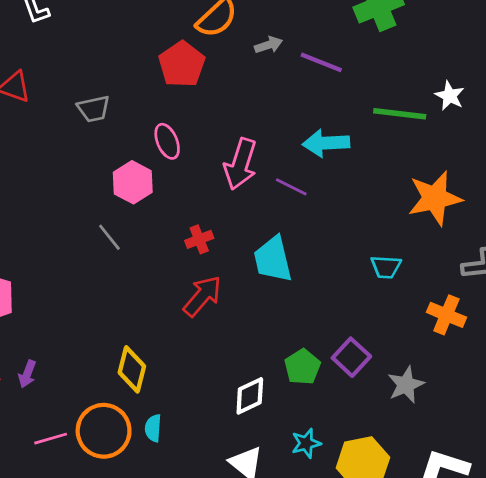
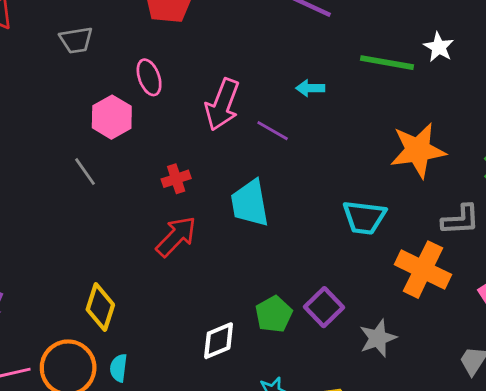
cyan arrow: (326, 143) -> (310, 88), size x0.6
cyan trapezoid: (386, 267) -> (364, 217), size x1.4
orange cross: (446, 315) -> (423, 270), size x1.4

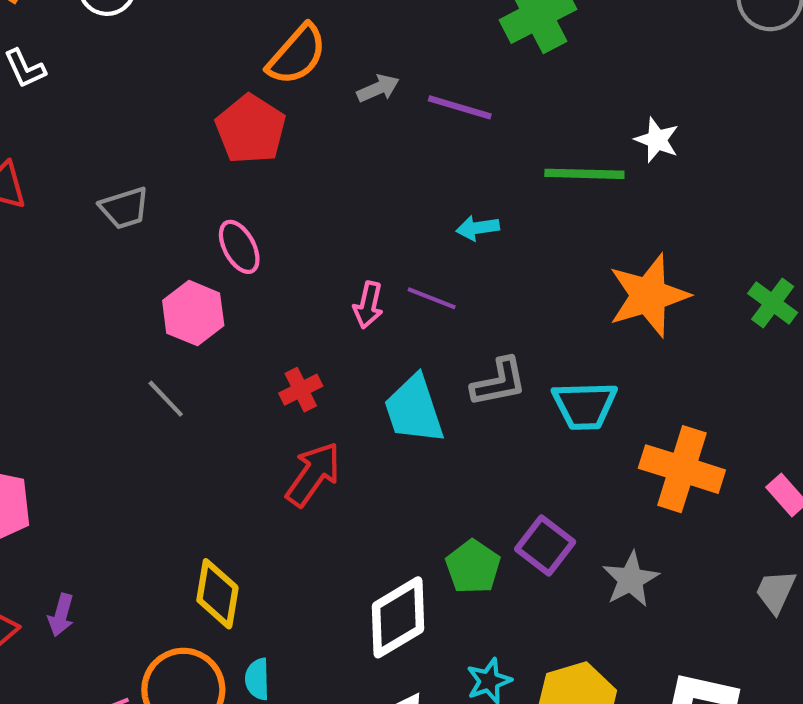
pink arrow: (222, 105) -> (368, 305), moved, size x0.6
gray L-shape: (461, 220) -> (499, 382), moved
white diamond: (219, 341) -> (398, 617), size x1.4

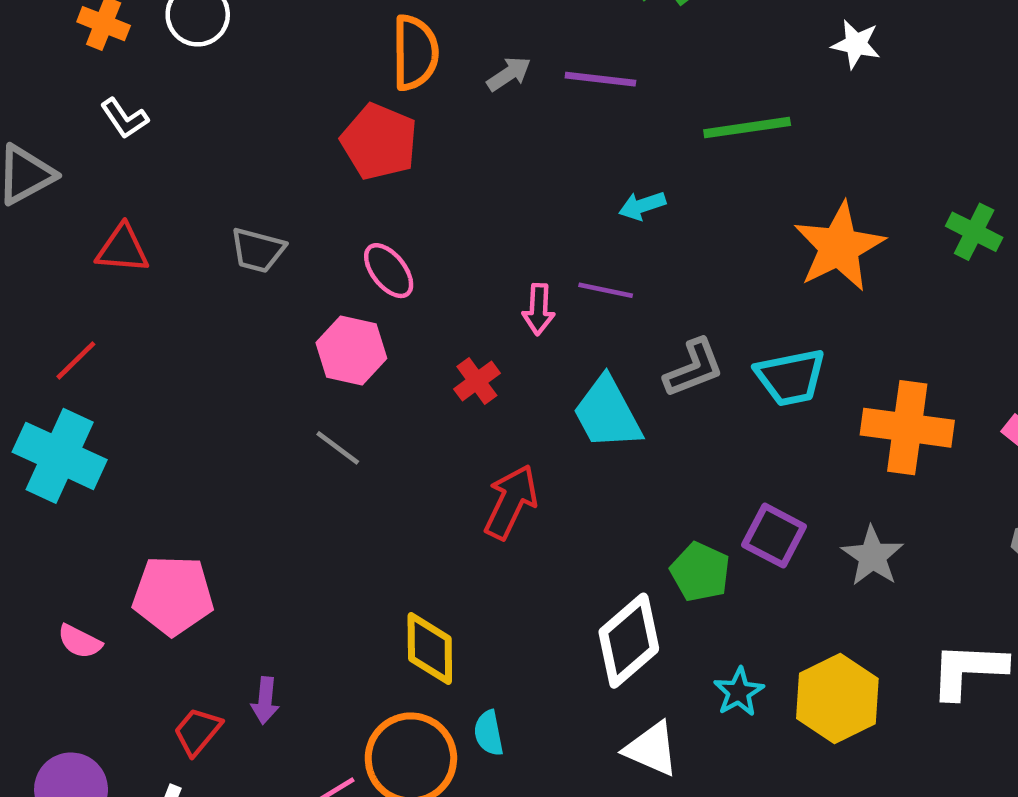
orange semicircle: (297, 55) -> (415, 53), turned -32
white star: (657, 140) -> (856, 44), moved
gray trapezoid: (124, 208) -> (258, 250), turned 42
red cross: (301, 390) -> (477, 381), moved

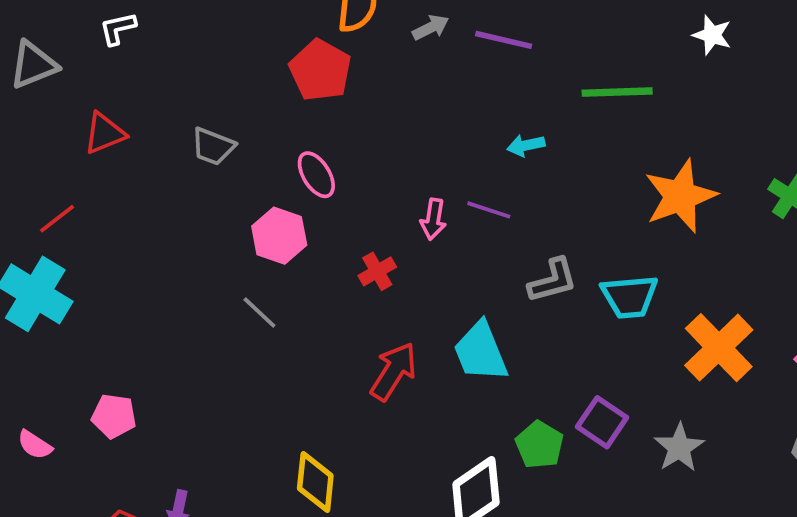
white L-shape: (124, 118) -> (118, 29), turned 105
red triangle: (123, 249) -> (104, 133), turned -33
cyan trapezoid: (607, 413) -> (481, 352), moved
orange cross: (907, 428) -> (719, 348), turned 32
pink pentagon: (173, 595) -> (114, 416), size x0.7

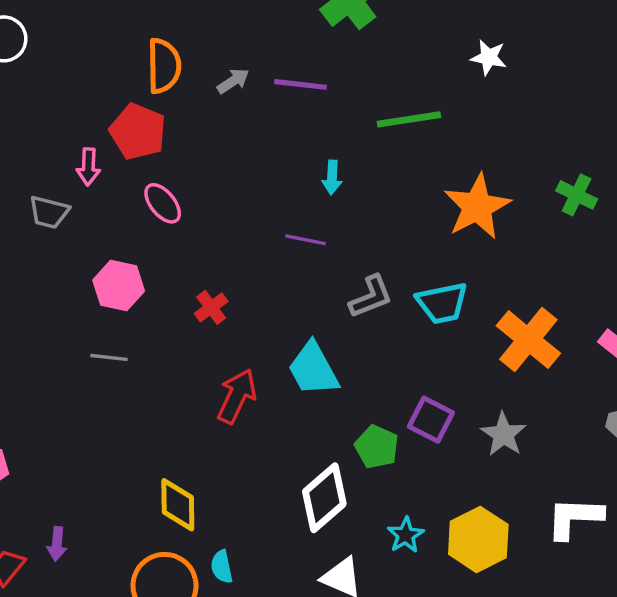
cyan arrow: (526, 145) -> (332, 177), turned -68
pink ellipse: (316, 175) -> (163, 203), moved
pink arrow: (433, 219) -> (88, 167), moved
gray line: (259, 313) -> (109, 357), turned -30

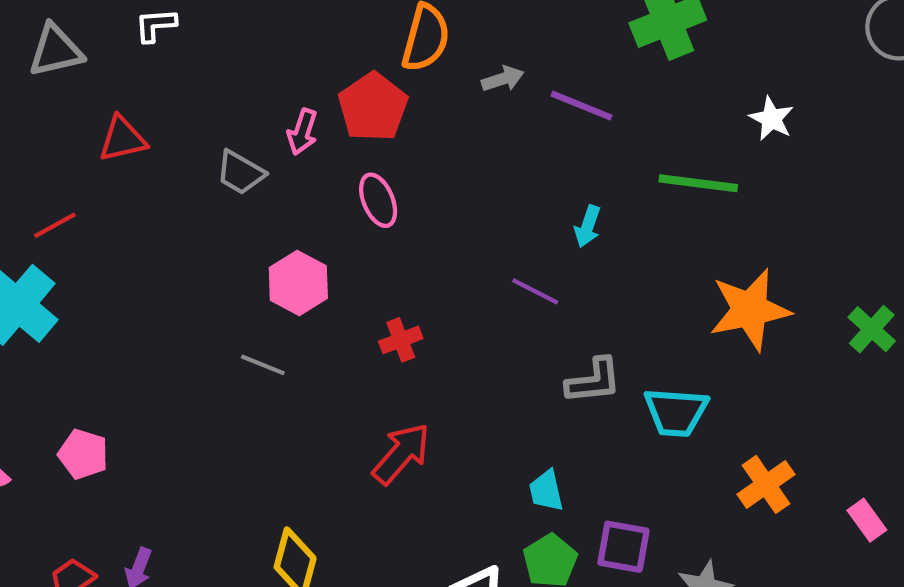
white star: (489, 57) -> (772, 119), moved
orange cross: (528, 340) -> (766, 484), size x0.7
cyan trapezoid: (313, 369) -> (546, 491), moved, size x0.6
purple square: (431, 420) -> (623, 547), turned -33

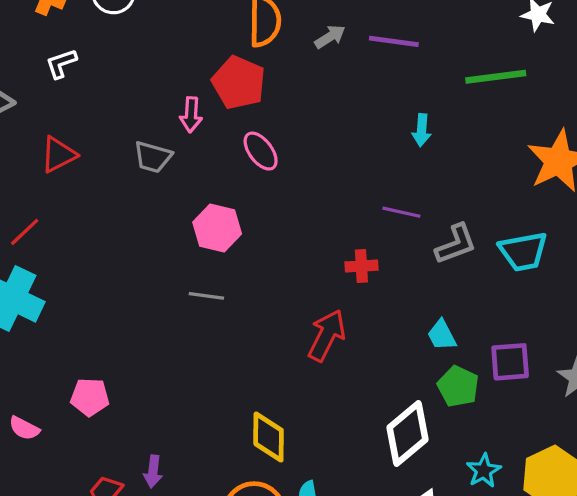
purple line: (535, 291) -> (401, 212), moved
red cross: (401, 340) -> (361, 266), moved, turned 32

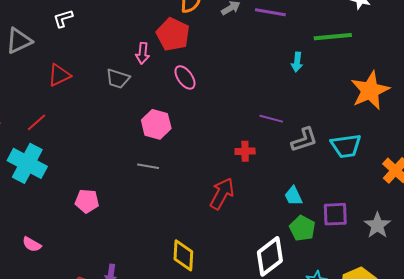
cyan arrow: (422, 130) -> (297, 62), moved
pink pentagon: (90, 397) -> (87, 201), moved

